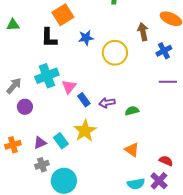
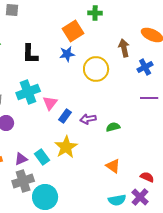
orange square: (63, 15) -> (73, 31), moved
blue rectangle: (84, 100) -> (65, 116), turned 72
gray cross: (42, 165) -> (23, 181), size x1.5

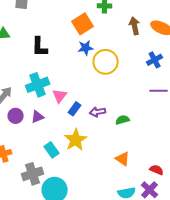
brown arrow: (124, 48) -> (135, 26), moved
blue star: (67, 54) -> (86, 48), moved
purple triangle: (21, 159) -> (38, 117), moved

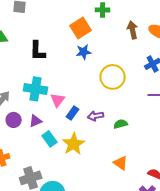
yellow circle: (106, 62) -> (113, 77), moved
cyan cross: (38, 85) -> (36, 89), turned 30
cyan rectangle: (52, 150) -> (50, 139), moved

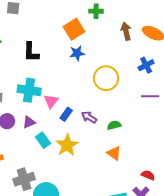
purple arrow: (96, 116) -> (89, 117), turned 42
orange triangle: (121, 163) -> (114, 153), moved

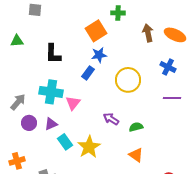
blue cross: (146, 65) -> (168, 67), turned -35
blue rectangle: (66, 114) -> (88, 73), moved

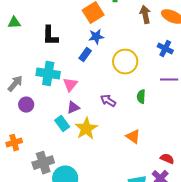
purple triangle: (51, 124) -> (73, 108), moved
green semicircle: (136, 127) -> (141, 97), moved, turned -72

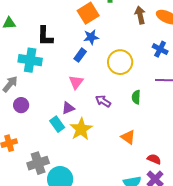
cyan cross: (48, 74) -> (30, 60), moved
pink triangle: (70, 85) -> (76, 82), moved
red semicircle: (167, 159) -> (154, 159), moved

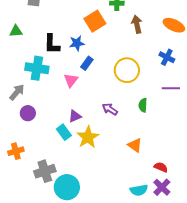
brown arrow: (140, 15) -> (137, 24), moved
blue star: (91, 37) -> (77, 43), moved
pink triangle: (76, 82) -> (71, 80), moved

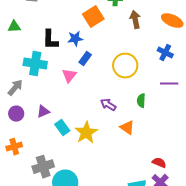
purple circle: (28, 113) -> (16, 114), moved
purple triangle: (75, 116) -> (43, 112), moved
orange triangle: (135, 145) -> (127, 128), moved

